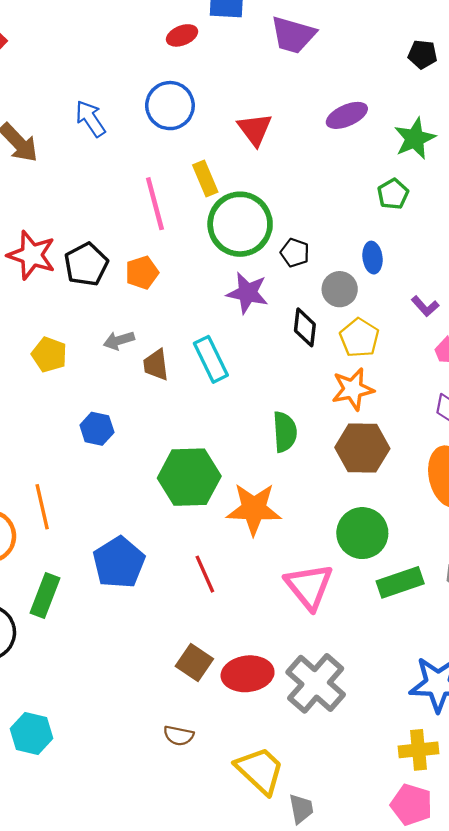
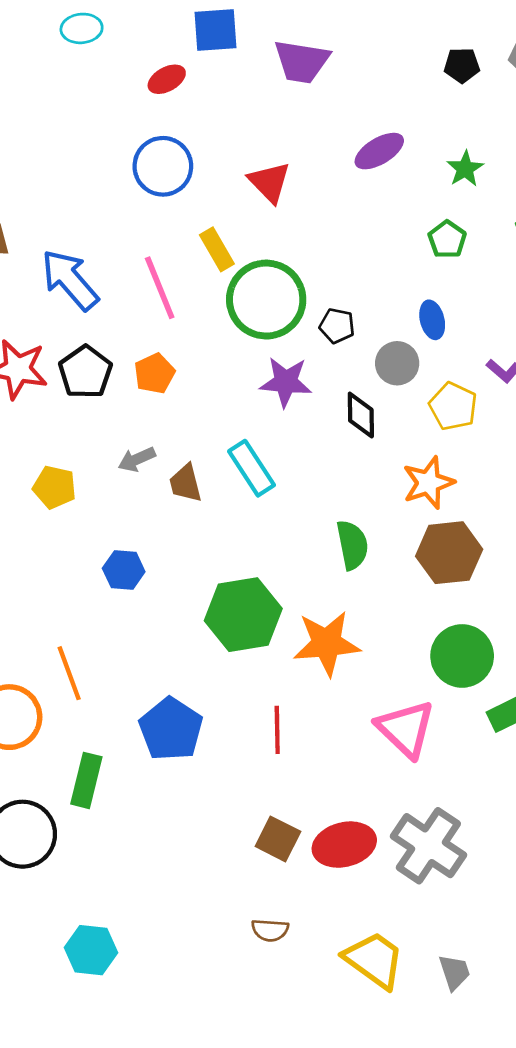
blue arrow: (90, 119) -> (70, 280), moved, size x1.4
green star: (415, 139) -> (465, 169), size x0.7
yellow pentagon: (359, 338) -> (453, 406), moved
red line: (205, 574) -> (277, 730), turned 30
gray trapezoid: (301, 809) -> (454, 972), moved

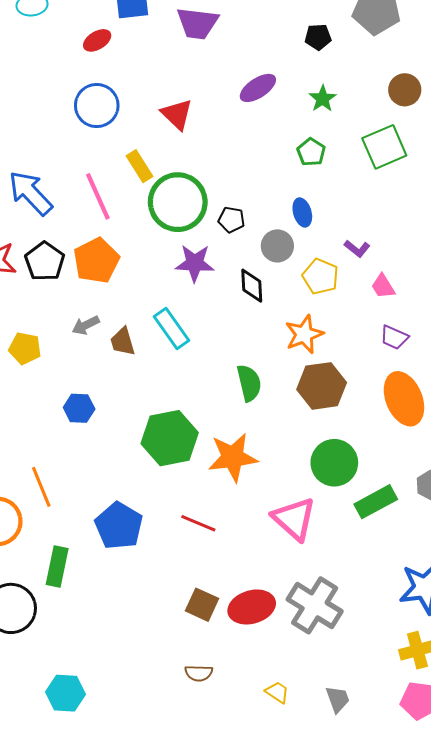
black pentagon: (462, 65) -> (318, 37), moved
orange pentagon: (154, 373) -> (96, 261), size x1.5
red line: (277, 730) -> (198, 523), turned -64
yellow trapezoid: (374, 960) -> (277, 692), size x0.5

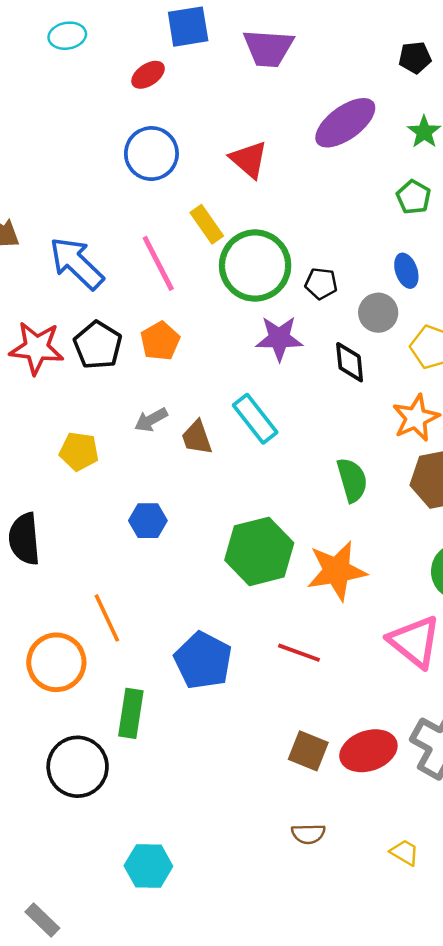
purple ellipse: (258, 88) -> (345, 123), size x1.4
orange pentagon: (96, 261) -> (160, 341), size x0.7

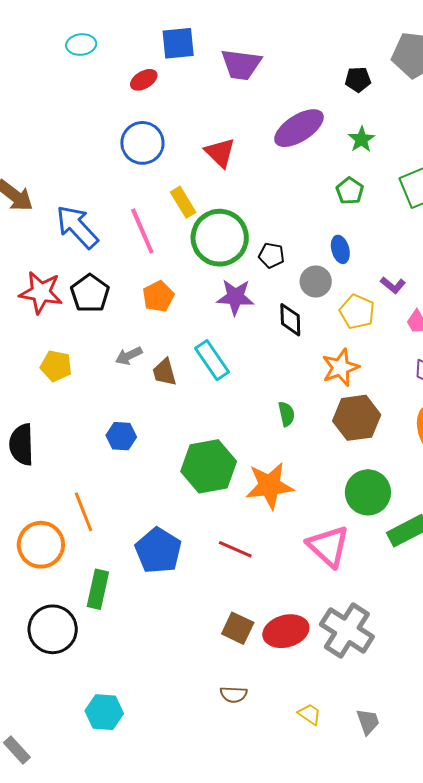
orange pentagon: (160, 341) -> (158, 296), moved
yellow pentagon: (79, 451) -> (56, 366), moved
green semicircle: (352, 480) -> (286, 414), size x0.7

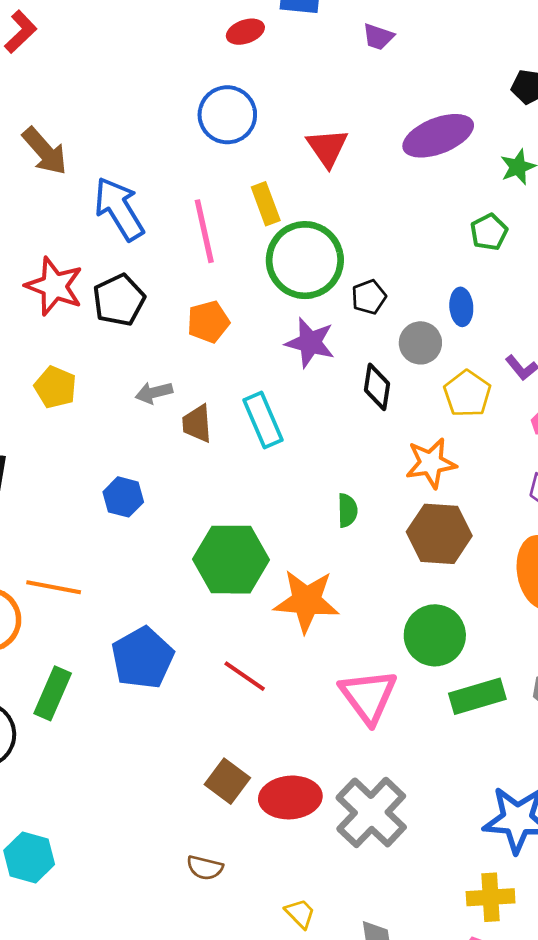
purple trapezoid: (241, 65) -> (378, 37), size x0.6
black pentagon: (272, 255) -> (369, 297), turned 30
orange line: (84, 512) -> (54, 587), turned -69

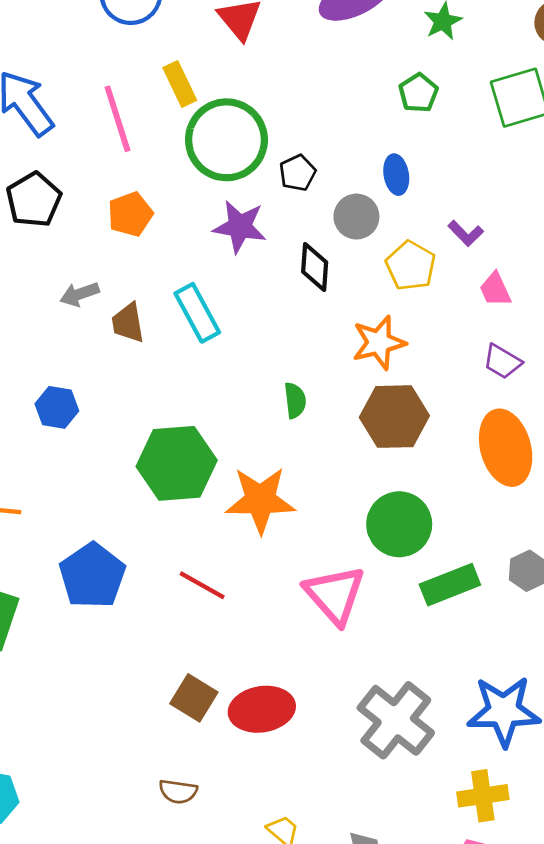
gray cross: (371, 812) -> (396, 720), moved

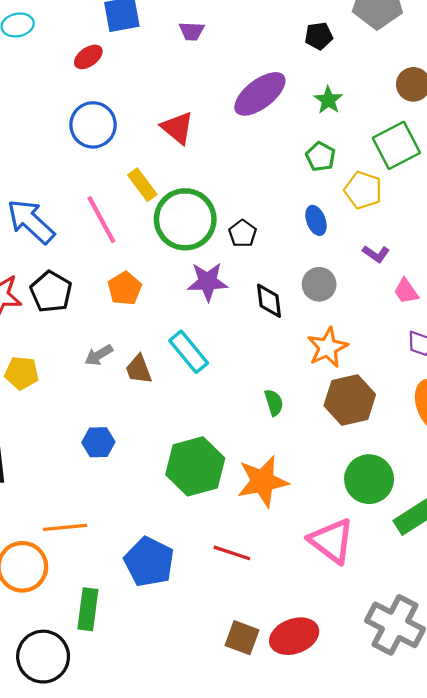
gray circle: (356, 217) -> (319, 284), moved
yellow pentagon: (411, 266) -> (363, 190), moved

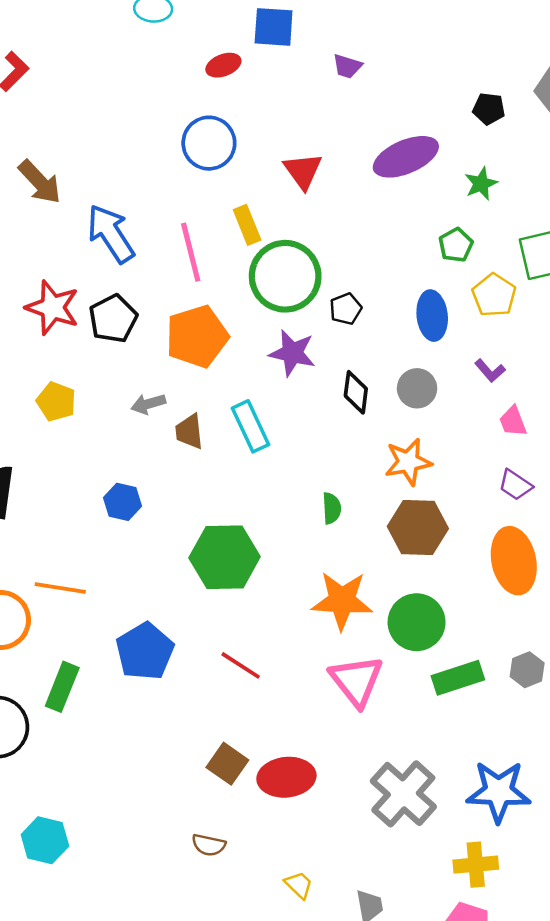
blue ellipse: (316, 220) -> (432, 316), size x1.4
orange pentagon: (125, 288) -> (197, 336), size x1.6
orange star: (263, 481) -> (342, 601), moved

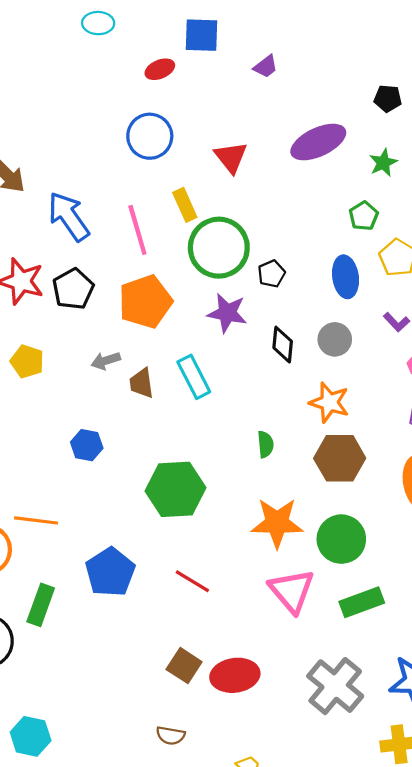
purple trapezoid: (347, 66) -> (266, 66), turned -52
orange star: (408, 462) -> (329, 402), turned 30
green rectangle: (458, 678) -> (362, 602), moved

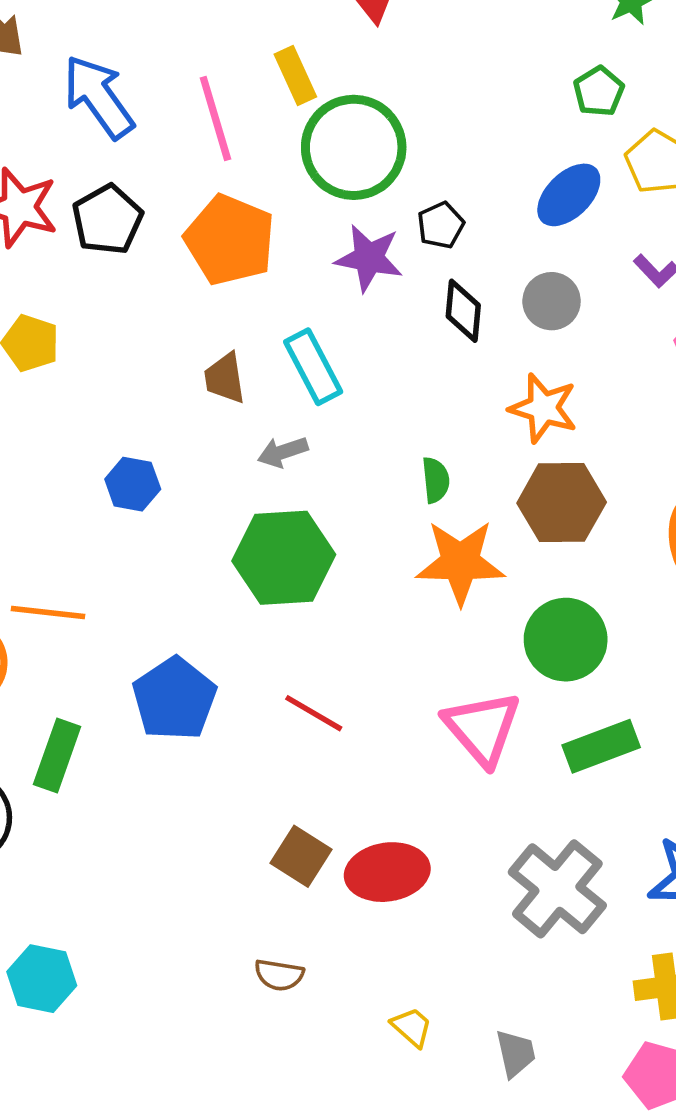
black pentagon: (271, 274) -> (441, 225), moved
blue ellipse: (346, 277) -> (569, 195), turned 54
orange pentagon: (145, 302) -> (230, 240), turned -30
gray arrow: (106, 361) -> (283, 452), moved
orange star: (277, 523) -> (460, 562), moved

